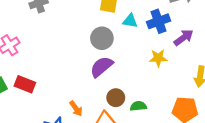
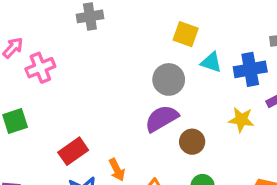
red rectangle: (25, 84) -> (73, 151), moved, turned -66
brown circle: (116, 98) -> (192, 142), moved

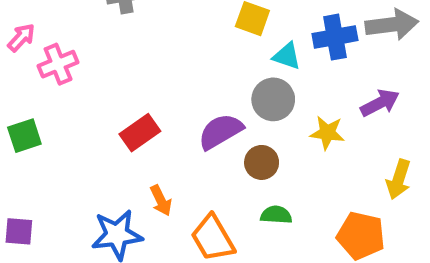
blue cross: (250, 69) -> (335, 37), moved
gray circle: (169, 79) -> (273, 99), moved
red rectangle: (73, 151) -> (140, 133), moved

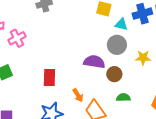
purple semicircle: (221, 131) -> (94, 62), turned 45
red rectangle: (140, 133) -> (49, 78), moved, turned -48
orange arrow: (161, 200) -> (78, 95), moved

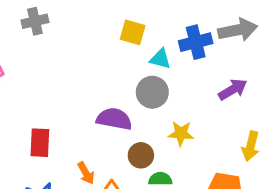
yellow star: (143, 58) -> (181, 133), moved
brown circle: (114, 74) -> (141, 155), moved

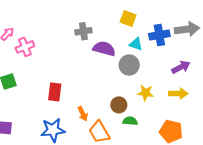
gray cross: (35, 21) -> (83, 31), moved
yellow square: (133, 32) -> (128, 18), moved
purple semicircle: (114, 119) -> (104, 49), moved
yellow arrow: (251, 146) -> (178, 93), moved, turned -108

